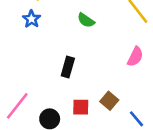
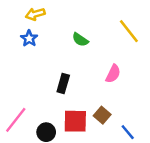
pink semicircle: (135, 57) -> (113, 74), moved
red square: (81, 107) -> (75, 121), size x1.5

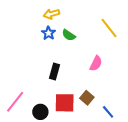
yellow arrow: (35, 14) -> (51, 14), moved
blue star: (29, 38) -> (48, 33), moved

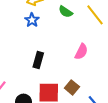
green semicircle: (69, 35) -> (66, 12), moved

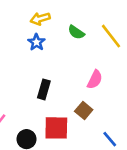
brown square: (72, 87) -> (84, 111), moved

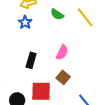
pink semicircle: (95, 79) -> (62, 52), moved

